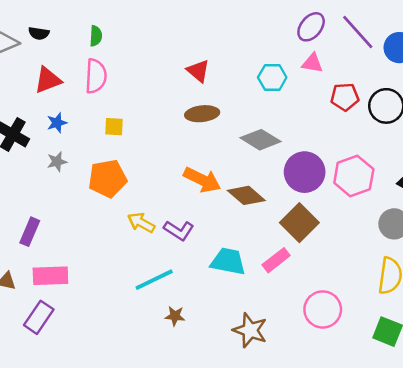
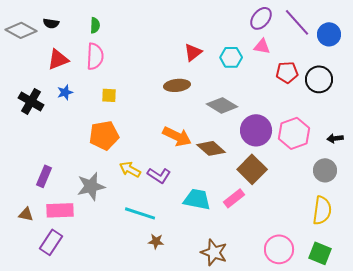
red triangle: (198, 71) -> (193, 52), moved, turned 42
gray star: (57, 162) -> (91, 186), moved, size x1.8
cyan line: (154, 280) -> (140, 213), turned 44
pink circle: (323, 309) -> (279, 249), moved

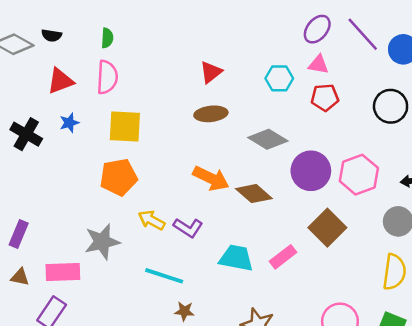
red triangle: (193, 52) -> (211, 72), moved
red pentagon: (287, 72) -> (325, 97), moved
yellow square: (109, 95) -> (125, 127), size x1.8
brown square: (252, 169) -> (327, 228), moved
purple rectangle: (44, 176) -> (19, 234), moved

